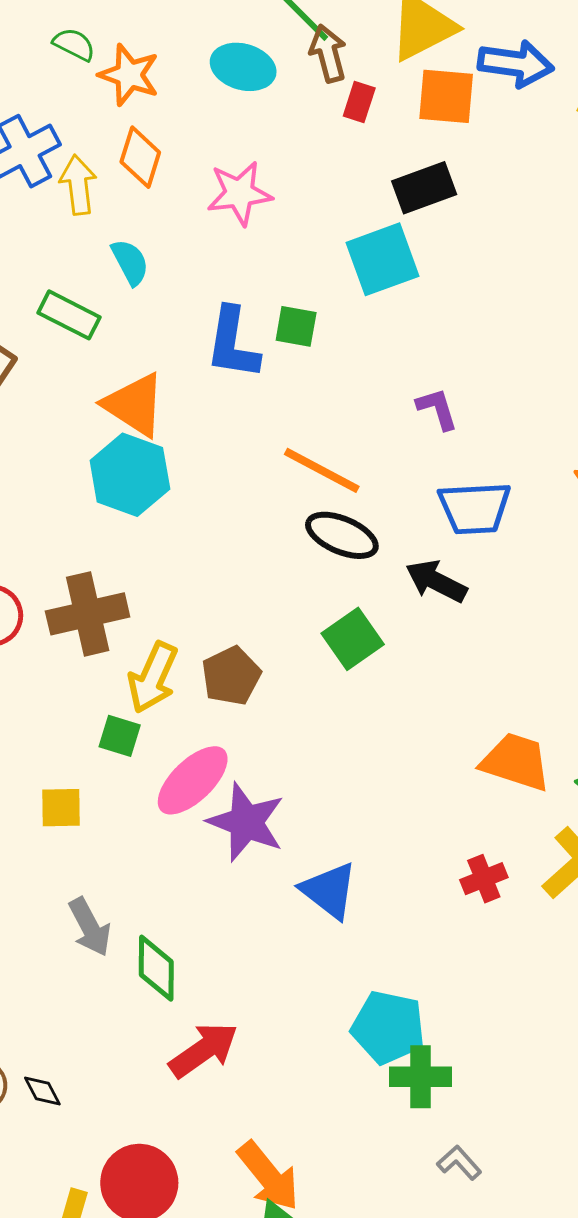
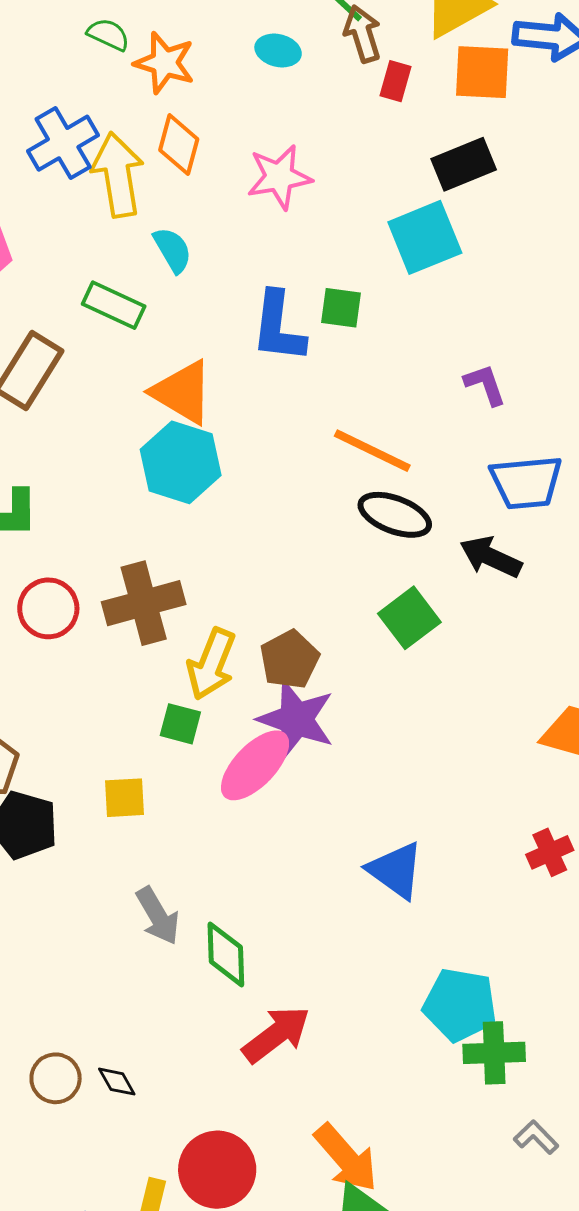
cyan ellipse: (243, 67) -> (278, 51), size x0.7
yellow arrow: (78, 185) -> (118, 175), size x1.4
purple star: (246, 822) -> (296, 719), moved

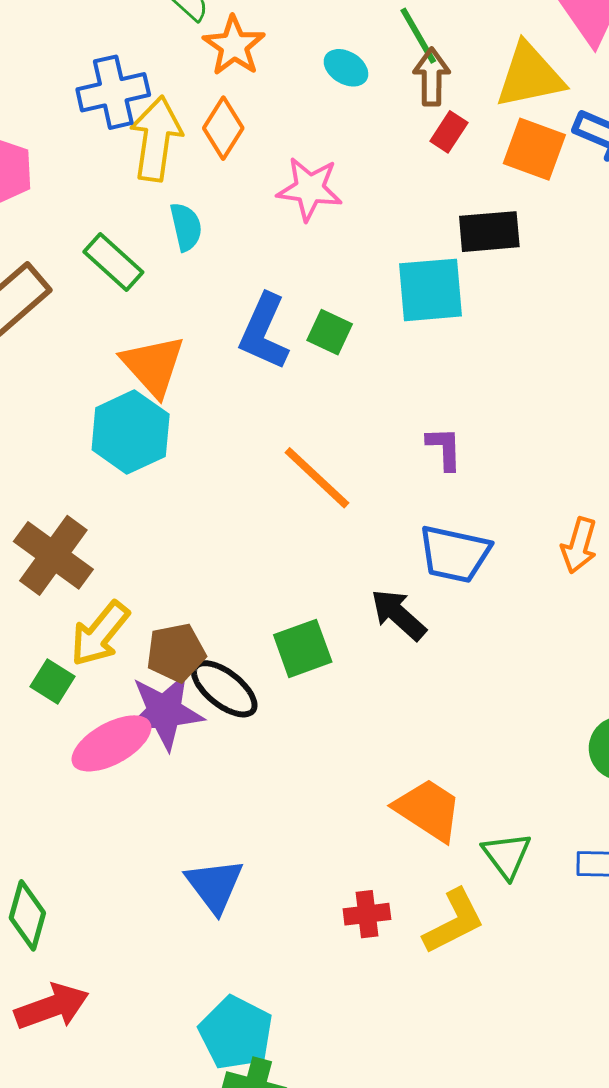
black ellipse: (395, 515) -> (224, 689), moved
brown cross: (144, 603) -> (53, 555), turned 34
purple star: (296, 719) -> (164, 712), turned 30

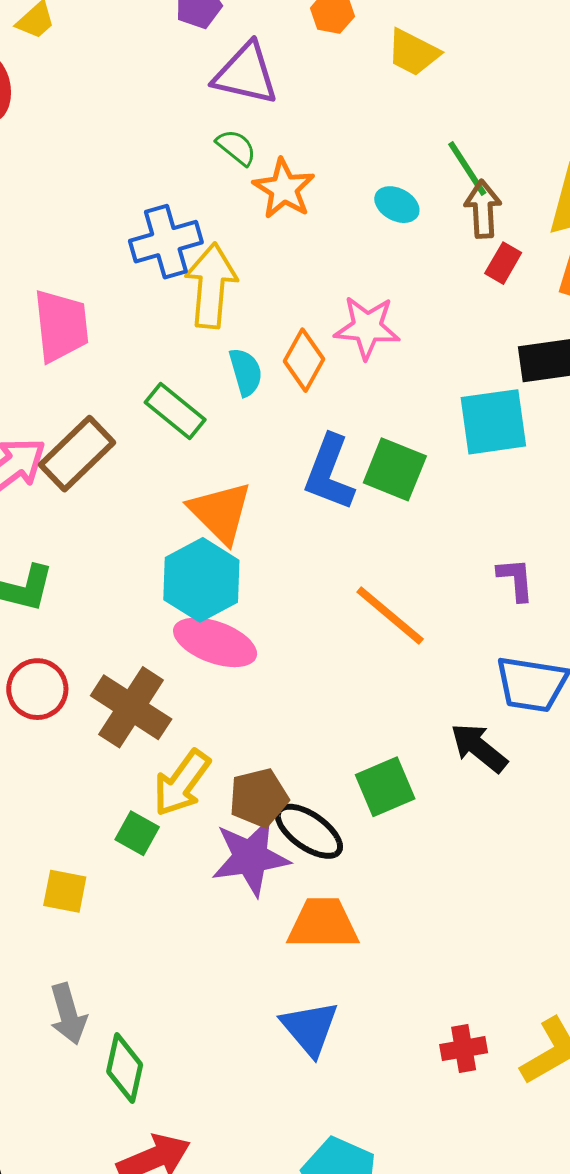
orange diamond: (223, 128) -> (304, 360), moved
green square: (330, 332) -> (395, 469), size x1.4
pink ellipse: (111, 743) -> (215, 642), moved, turned 52
orange trapezoid: (428, 810) -> (323, 924), moved, turned -30

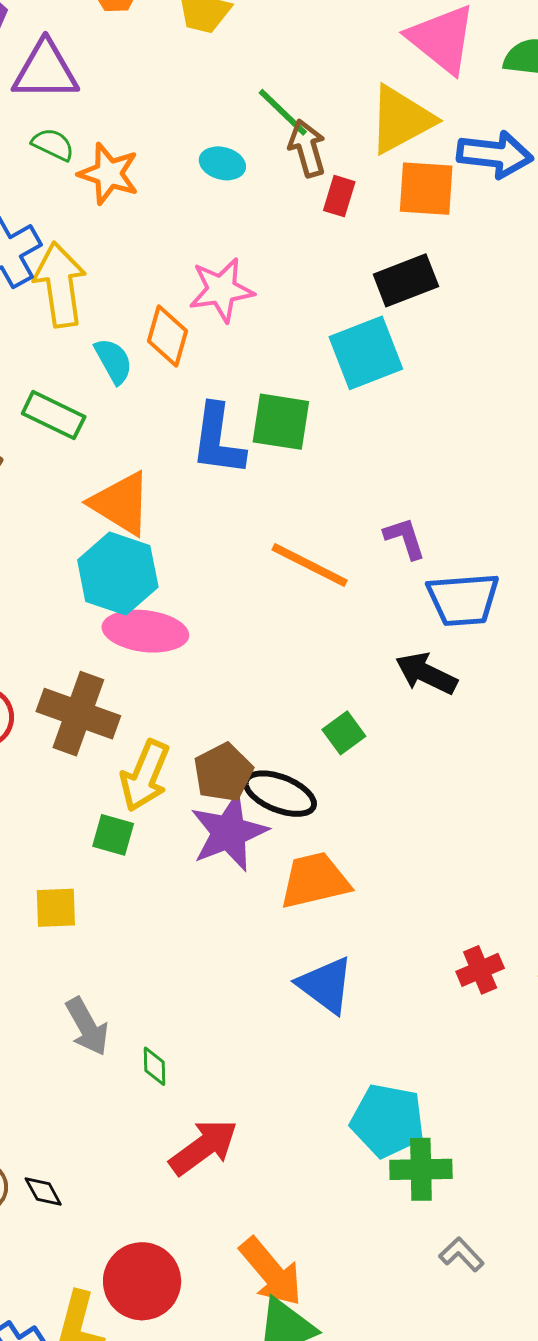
purple L-shape: (516, 579) -> (405, 538), moved
green square: (385, 787) -> (344, 733), size x0.7
green diamond: (125, 1068) -> (155, 1066), size x0.6

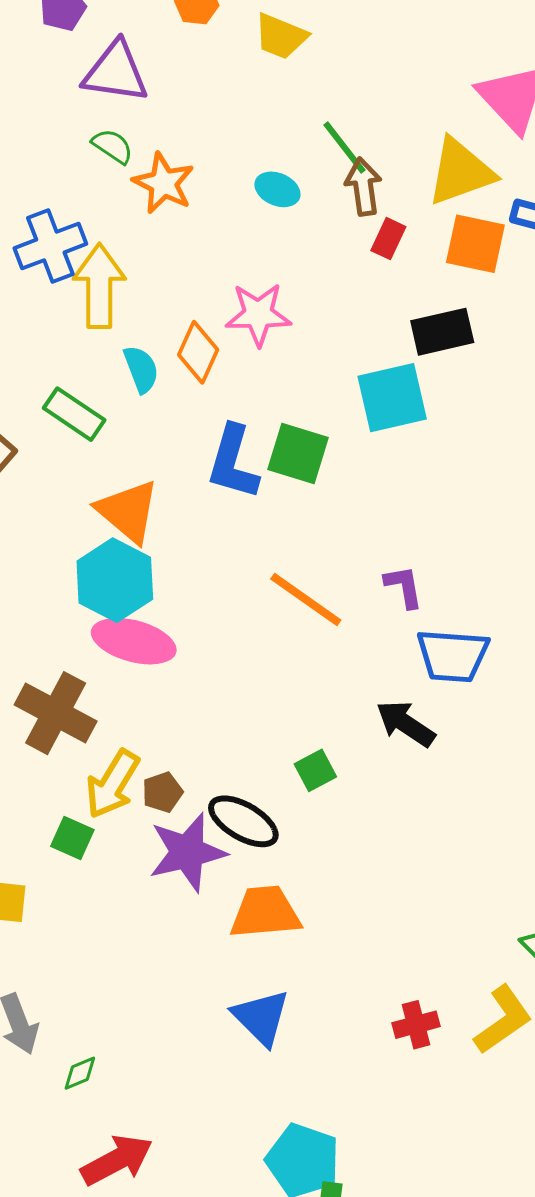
brown pentagon: (223, 772) -> (162, 792), moved, size x0.7
green diamond: (155, 1066) -> (80, 1073), turned 60

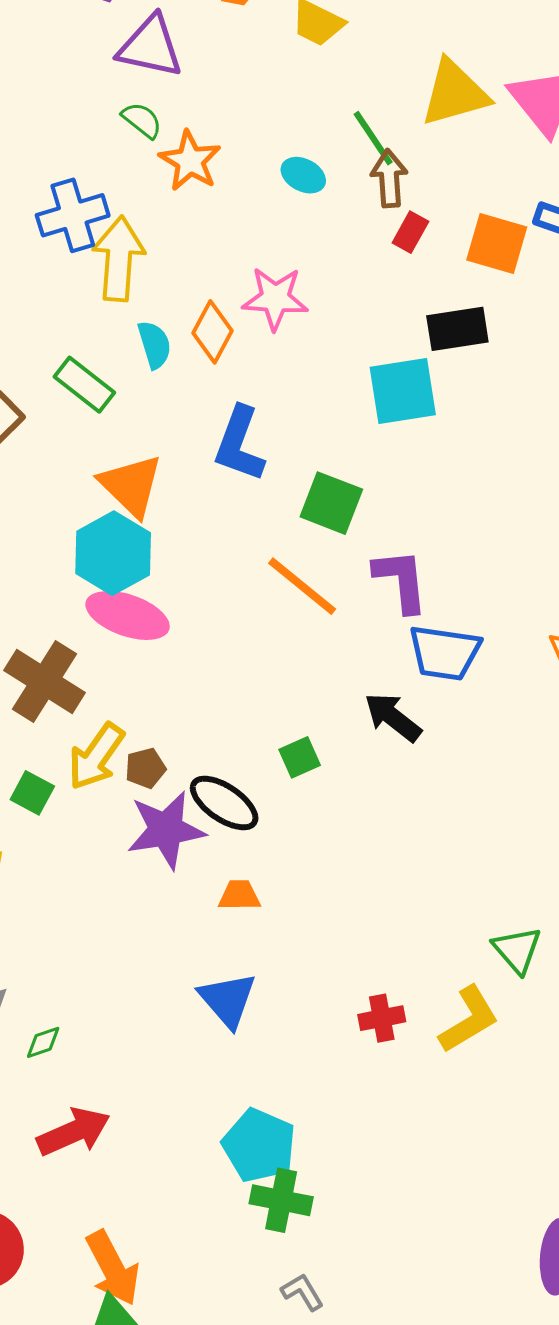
yellow triangle: (461, 172) -> (455, 93), moved
green square: (298, 453) -> (331, 503), moved
purple L-shape: (404, 587) -> (401, 580), size x1.5
green square: (72, 838) -> (32, 793), moved
orange trapezoid: (265, 912) -> (239, 895), size x0.6

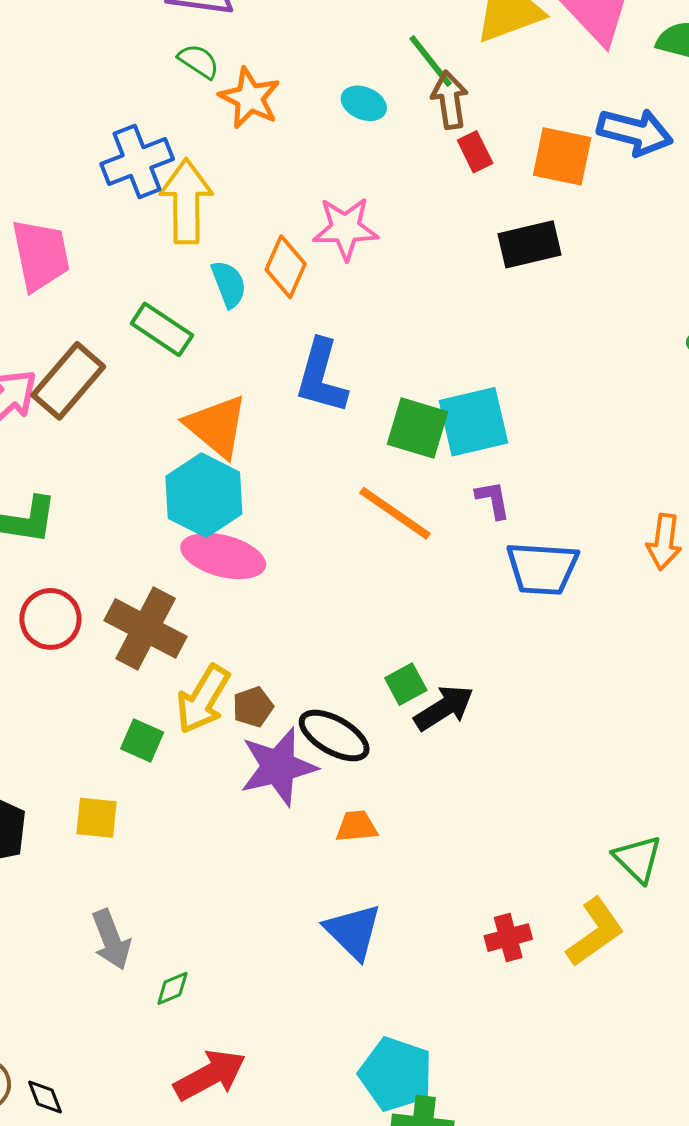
red rectangle: (410, 232) -> (475, 152), turned -51
cyan square: (403, 391) -> (473, 422), moved
purple L-shape: (401, 580) -> (493, 500), size x0.6
black arrow: (393, 717) -> (444, 708), moved, turned 114

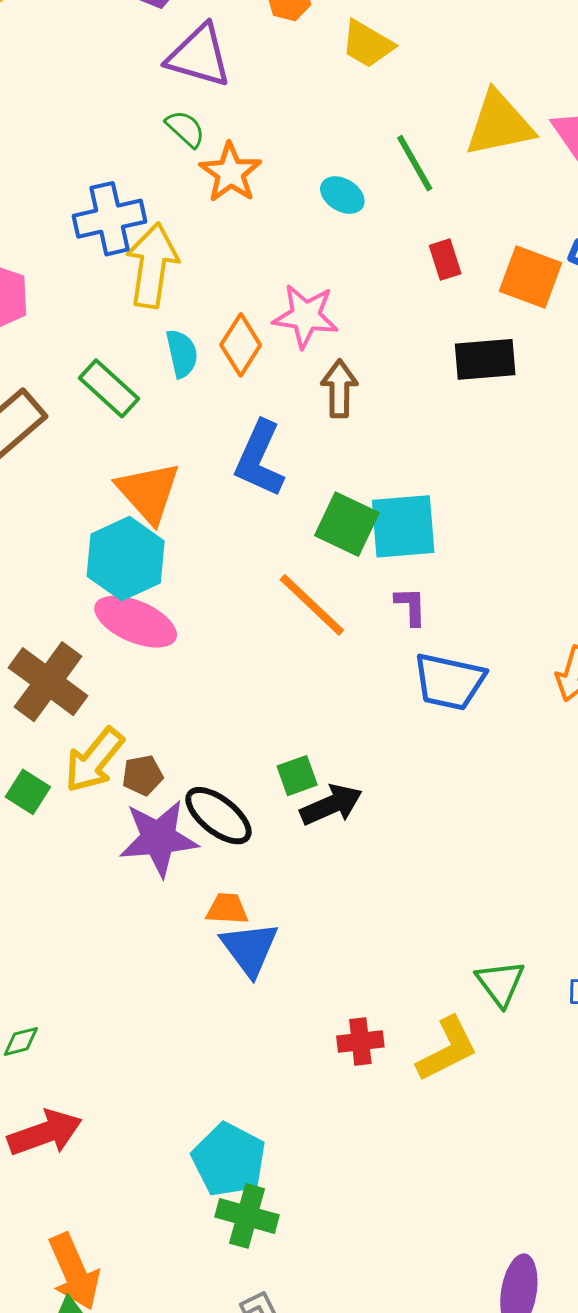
brown arrow: (450, 100) -> (339, 389), moved
blue triangle: (353, 931) -> (250, 949), moved

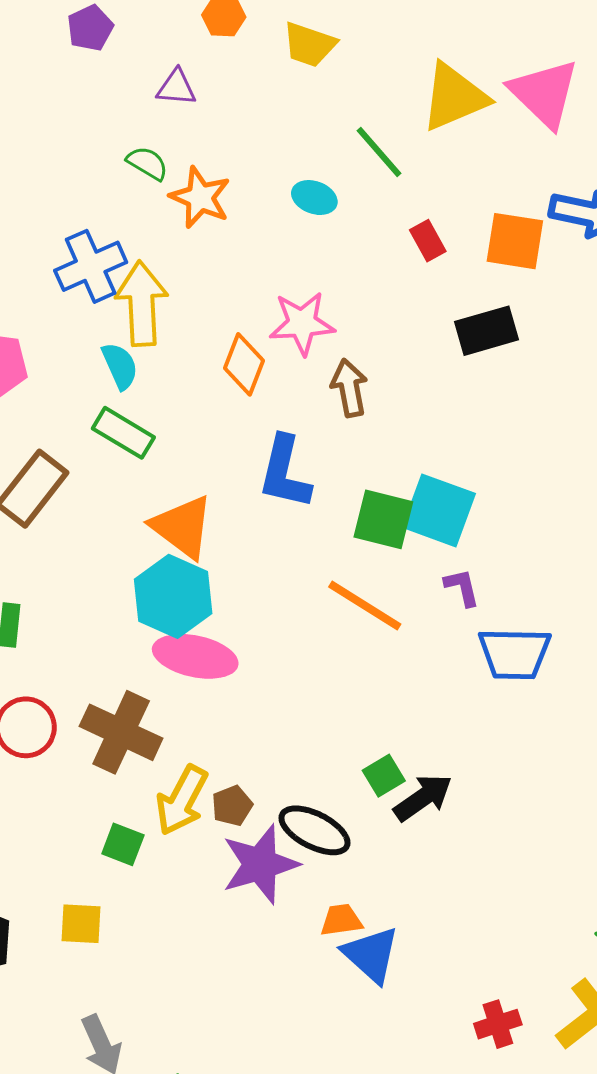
purple triangle: (199, 56) -> (176, 88), moved, size x0.6
cyan semicircle: (182, 354) -> (120, 366), moved
cyan square: (403, 526) -> (439, 510), turned 36

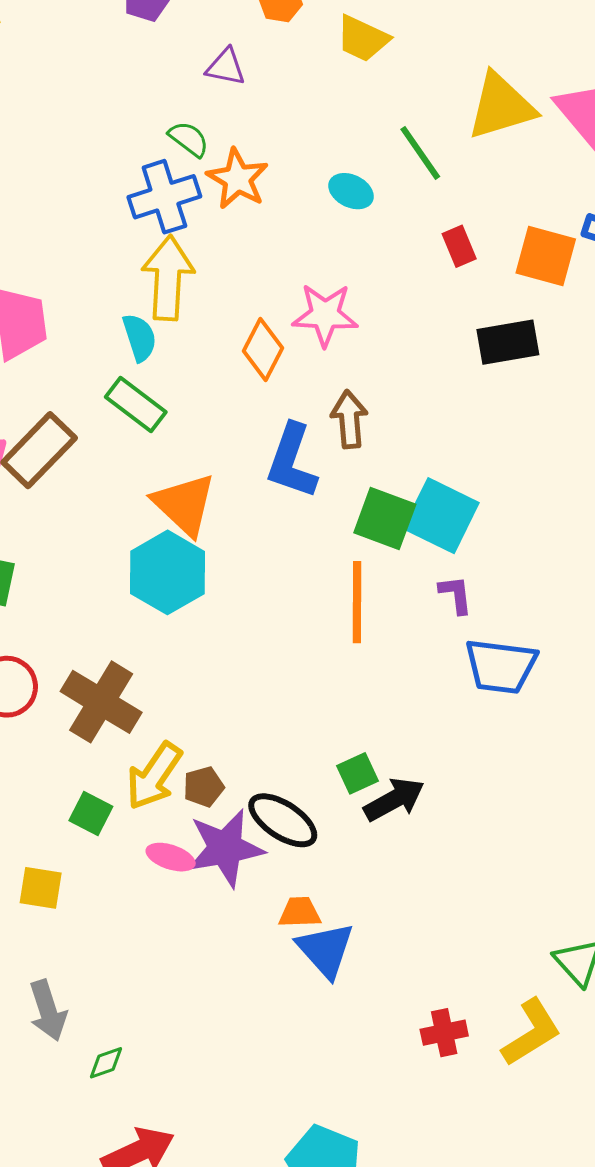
blue cross: (91, 266) -> (164, 197), moved
brown arrow: (349, 388) -> (349, 419), moved
orange line: (365, 605) -> (357, 602), turned 52
pink ellipse: (195, 656) -> (171, 857), moved, size x0.6

